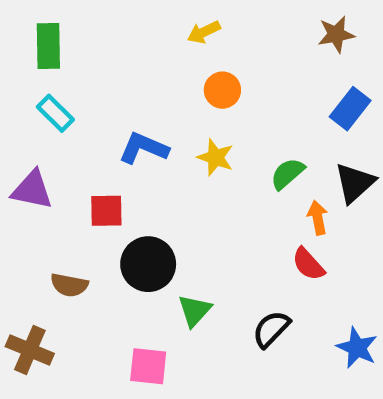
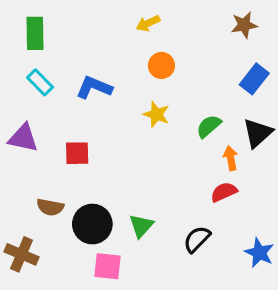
blue L-shape: (144, 148) -> (94, 87), moved
black circle: (148, 264) -> (92, 224), moved
red semicircle: (308, 264) -> (224, 192), turned 108

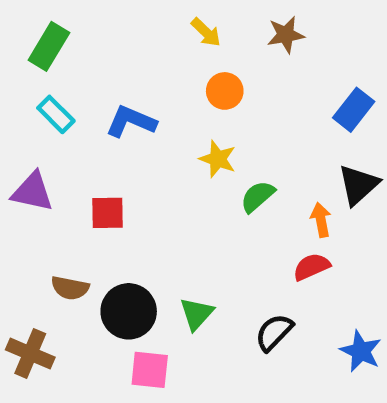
yellow arrow: (148, 23) -> (206, 32), turned -110
brown star: (244, 25) -> (286, 35), moved
green rectangle: (35, 33) -> (49, 46), turned 32
green semicircle: (209, 126) -> (258, 196), moved

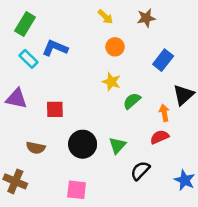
blue rectangle: (354, 110) -> (163, 60), moved
blue L-shape: (131, 121) -> (55, 48), moved
black circle: (129, 311) -> (83, 144), moved
green triangle: (197, 314) -> (117, 145), moved

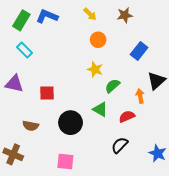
blue L-shape: (55, 48) -> (47, 16), moved
red semicircle: (159, 137) -> (127, 116), moved
green triangle: (117, 145) -> (100, 109), moved, turned -42

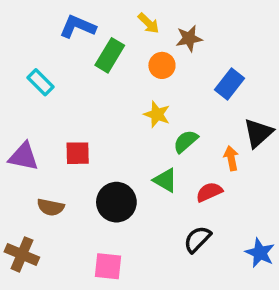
brown star: (125, 15) -> (189, 38), moved
green rectangle: (21, 20) -> (110, 55), moved
purple triangle: (14, 84) -> (24, 157), moved

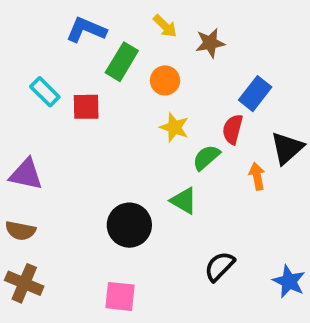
orange circle: (162, 65) -> (165, 80), moved
red square: (78, 153) -> (86, 107), moved
red semicircle: (209, 192) -> (233, 129), moved, turned -52
brown semicircle: (51, 207) -> (20, 231), moved

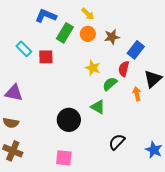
brown star: (210, 43) -> (112, 37), moved
orange circle: (165, 80) -> (88, 34), moved

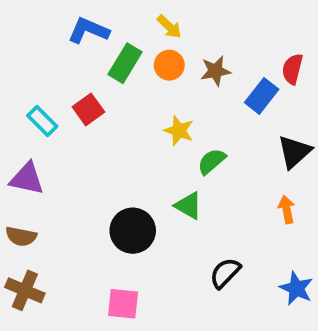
cyan rectangle: (24, 49) -> (42, 121), moved
red square: (46, 57) -> (88, 109), turned -35
red semicircle: (124, 69) -> (292, 69), moved
orange arrow: (137, 94) -> (287, 209), moved

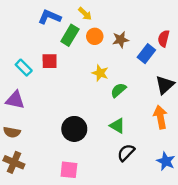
yellow arrow: (169, 27) -> (85, 14), moved
red square: (88, 109) -> (50, 61), turned 35
green triangle: (188, 206) -> (117, 126), moved
orange arrow: (287, 209) -> (160, 117), size x1.5

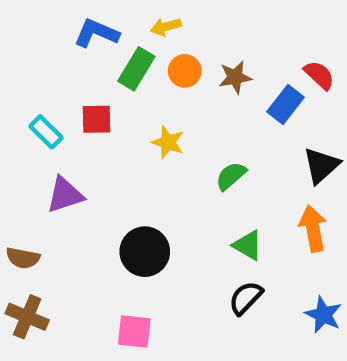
yellow arrow: (85, 14) -> (166, 27), turned 120
red semicircle: (164, 39) -> (319, 75), turned 119
yellow star: (100, 73) -> (168, 142), moved
purple triangle: (15, 100) -> (65, 195), moved, turned -30
green triangle: (117, 126) -> (248, 245), moved

